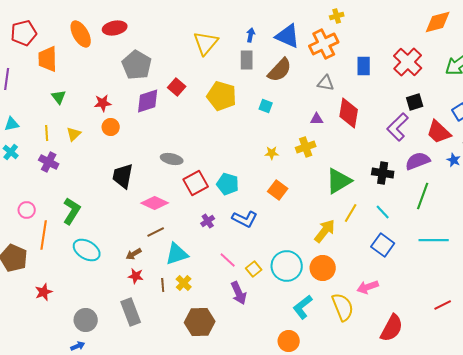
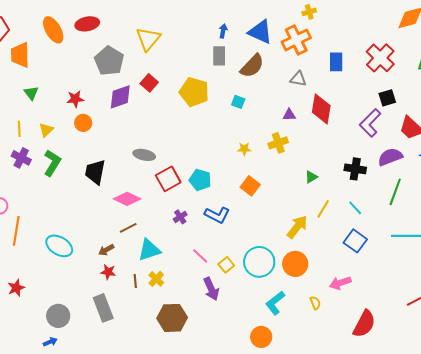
yellow triangle: (206, 43) -> (148, 39), moved
green triangle: (339, 181) -> (311, 177), size x0.5
green L-shape: (72, 211) -> (52, 163), moved
yellow semicircle: (343, 307) -> (315, 303), size x0.5

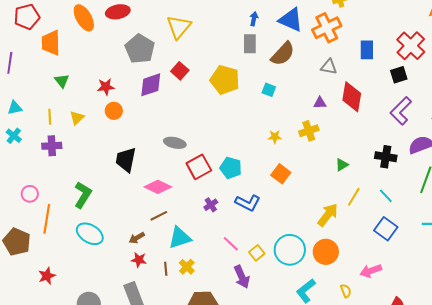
black square: (387, 98) -> (399, 75), moved
purple cross: (21, 158) -> (52, 146), turned -30
green L-shape: (52, 163) -> (83, 195), moved

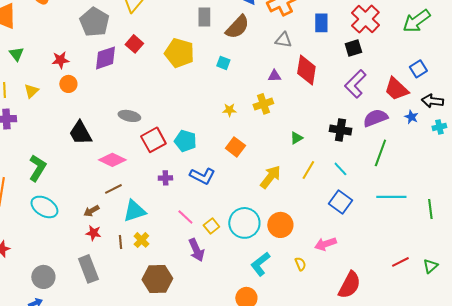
black trapezoid: (126, 160) -> (80, 133), turned -40
purple cross: (211, 205) -> (165, 178), turned 32
yellow arrow: (328, 215) -> (270, 177), moved

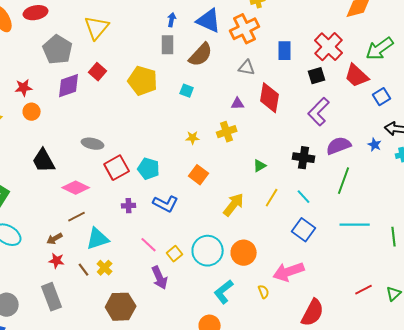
red trapezoid: (396, 89) -> (357, 76), moved
brown line: (120, 242) -> (84, 270), turned -32
pink arrow: (325, 244) -> (289, 272), size x1.4

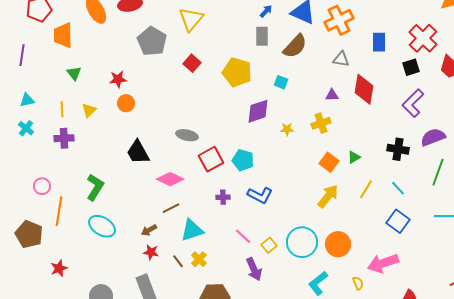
blue arrow: (172, 20) -> (266, 11), turned 32
purple diamond: (69, 86) -> (258, 111), moved
orange square: (199, 175) -> (329, 162), moved

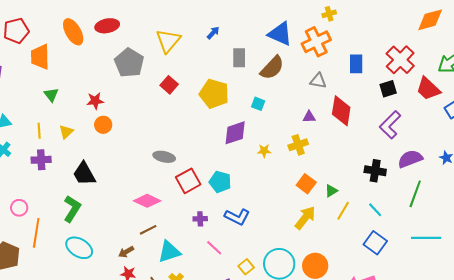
blue arrow: (266, 11) -> (213, 33), moved
black trapezoid: (138, 152) -> (84, 174), moved
green triangle: (354, 157) -> (331, 191), moved
pink line: (243, 236) -> (214, 248), moved

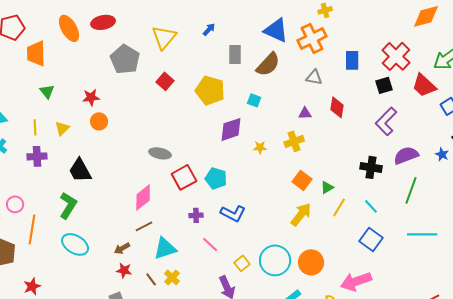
red diamond: (341, 111) -> (337, 107), size x0.7
pink diamond: (147, 201) -> (143, 197), turned -64

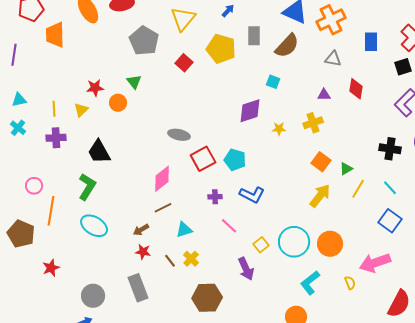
yellow pentagon: (210, 90) -> (221, 49), moved
green triangle: (47, 91) -> (134, 82), moved
red star: (91, 97) -> (95, 88), moved
cyan triangle: (165, 248) -> (184, 230), size x0.7

